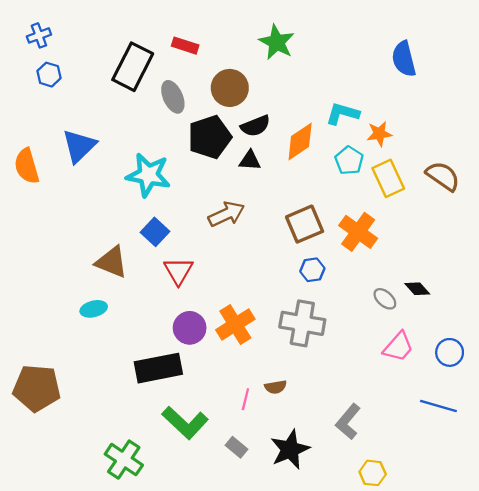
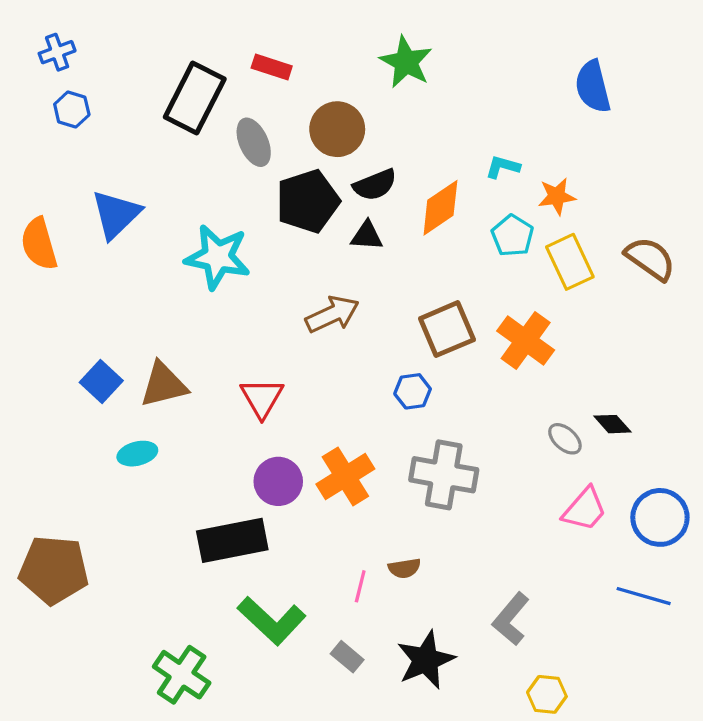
cyan L-shape: (342, 114) -> (503, 167), size x0.7
blue square: (155, 232) -> (101, 381), moved
brown triangle: (111, 262) -> (164, 385), turned -36
blue hexagon: (312, 270) -> (413, 391), moved
blue circle: (450, 352) -> (660, 517), size x1.4

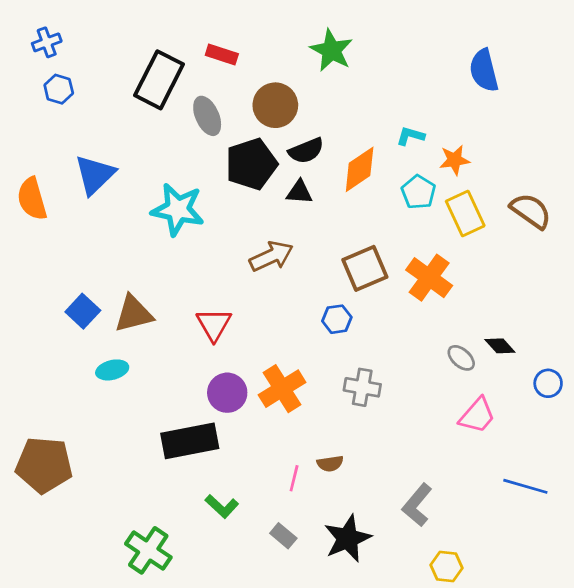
gray cross: (444, 475) -> (362, 387), size x0.7
blue circle: (660, 517) -> (548, 383), moved, size x0.6
green L-shape: (272, 621) -> (222, 506), size x0.6

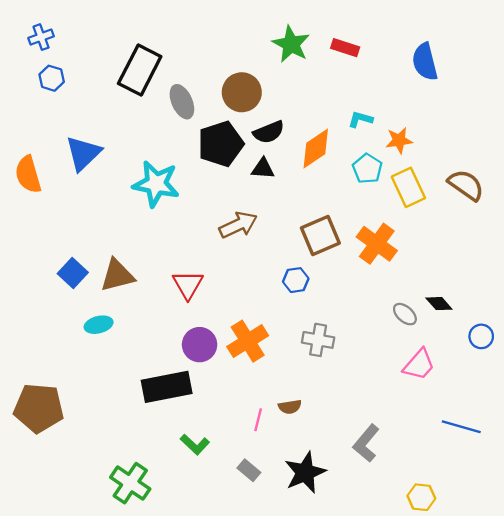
red rectangle: (222, 54) -> (345, 48), moved
yellow hexagon: (446, 567) -> (421, 497), moved

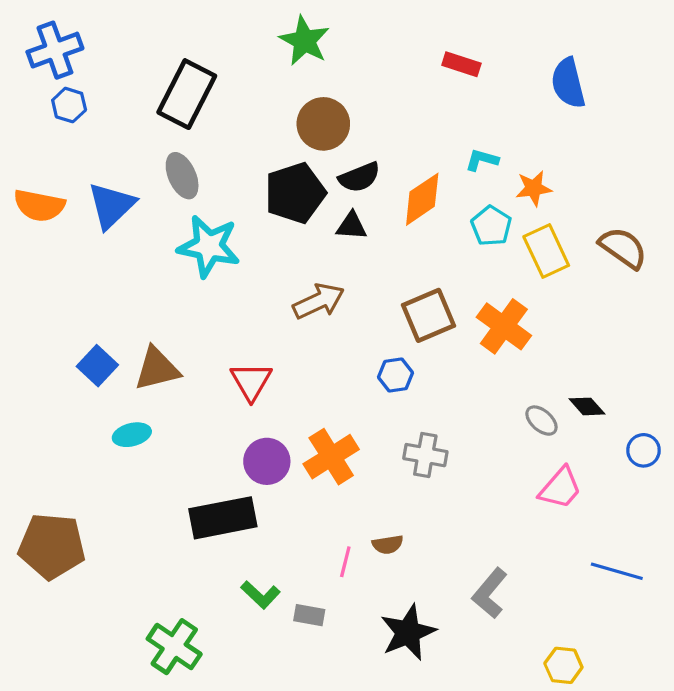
blue cross: (41, 37) -> (55, 50), size x1.6
green star: (291, 44) -> (304, 41), moved
gray ellipse: (182, 102) -> (182, 176), moved
orange semicircle: (28, 174) -> (39, 206), moved, turned -63
gray rectangle: (249, 470) -> (309, 615), moved, turned -30

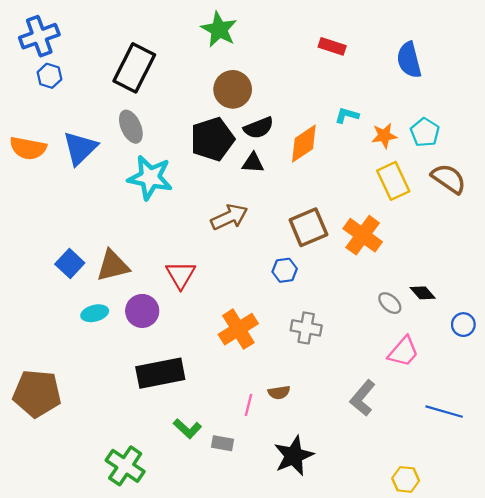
cyan pentagon: (491, 226) -> (425, 132), moved
purple circle: (267, 461) -> (142, 311), moved
gray L-shape: (490, 593) -> (363, 398), moved

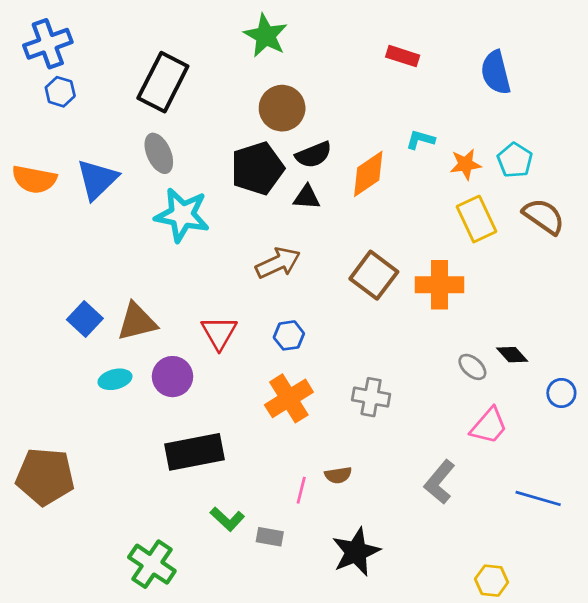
brown square: (308, 227) -> (374, 275), turned -30
orange cross: (363, 235) -> (440, 285), turned -36
blue hexagon: (285, 270) -> (289, 335), moved

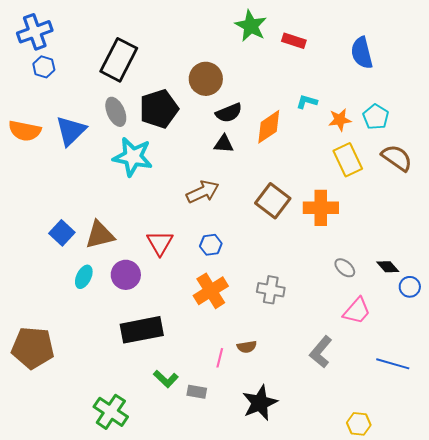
green star: (266, 36) -> (251, 26), moved
black pentagon: (257, 168) -> (159, 109), moved
black diamond: (512, 355) -> (388, 267), moved
cyan ellipse: (115, 379) -> (84, 277), turned -50

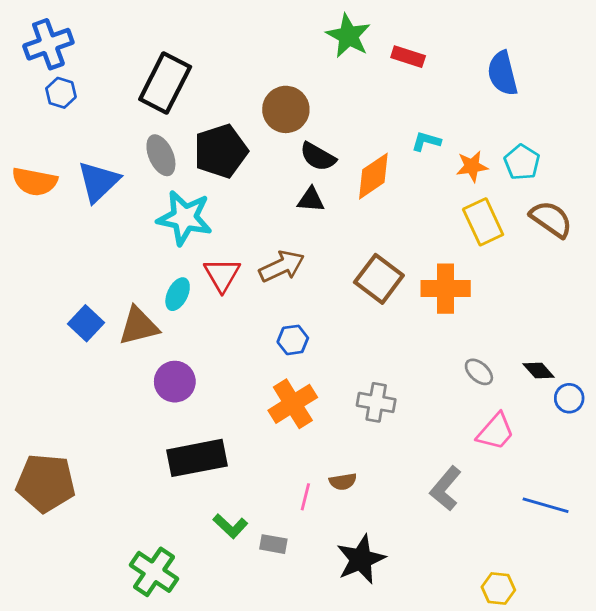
black semicircle: (229, 113) -> (318, 157), turned 52
red triangle: (160, 243) -> (222, 275), moved
cyan ellipse: (84, 277) -> (178, 294), moved

